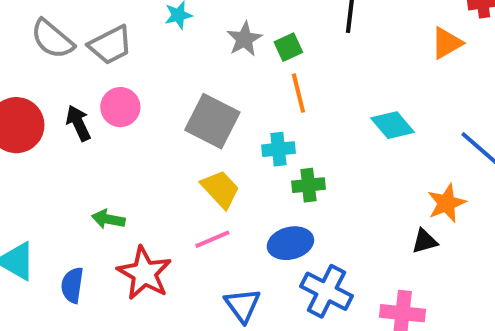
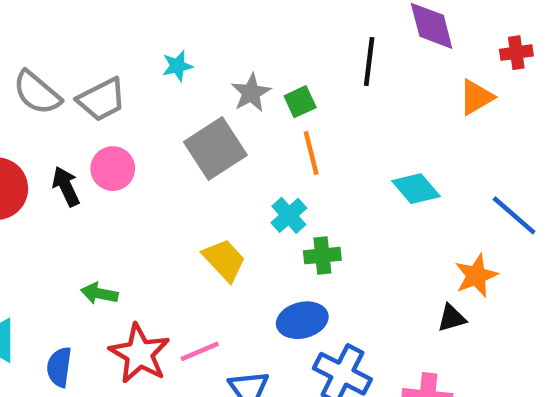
gray square: (212, 121) -> (215, 148), moved, turned 30
cyan cross: (278, 149) -> (289, 215), turned -36
pink line: (212, 239) -> (200, 351), moved

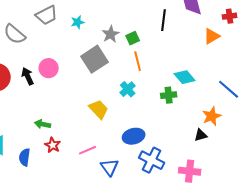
gray trapezoid: (102, 99) -> (47, 15), moved
green cross: (322, 256) -> (169, 95), moved
red star: (140, 354) -> (53, 145), moved, size x0.6

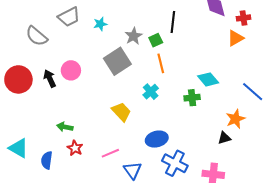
red cross: (230, 16) -> (244, 18), moved
black line: (164, 20) -> (173, 22), moved

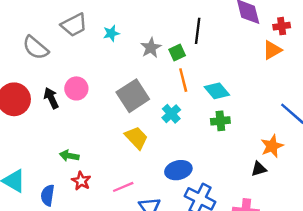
gray square: (117, 61) -> (133, 96), moved
cyan diamond: (208, 79) -> (217, 91), moved

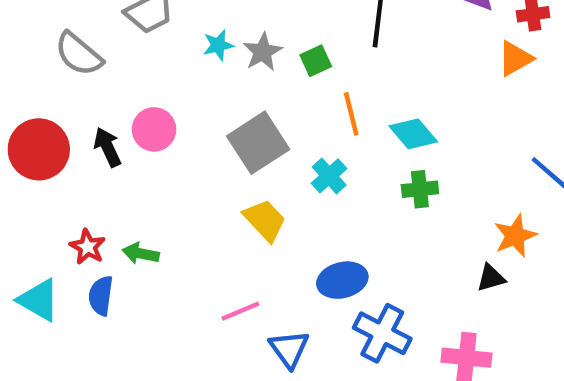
cyan star: (111, 33) -> (218, 45), moved
gray star: (151, 48) -> (263, 52), moved
green square: (177, 52) -> (316, 61), moved
red star: (81, 181) -> (88, 247), moved
blue semicircle: (48, 195) -> (101, 296), moved

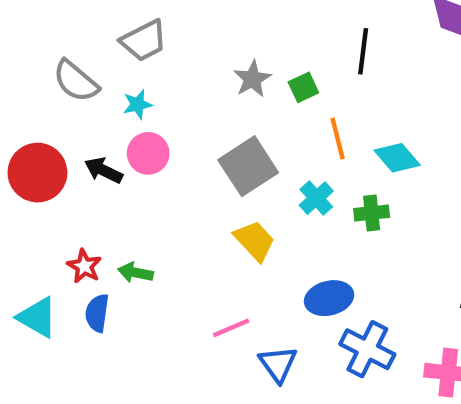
cyan star: (218, 45) -> (138, 104), moved
black arrow: (107, 147) -> (103, 170), turned -39
green cross: (420, 189) -> (372, 213), moved

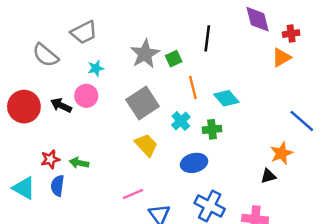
gray star: (252, 79) -> (145, 54), size x1.4
cyan star: (138, 104) -> (96, 68), moved
red star: (84, 266) -> (50, 159), turned 30
blue ellipse: (329, 298) -> (194, 163), moved

